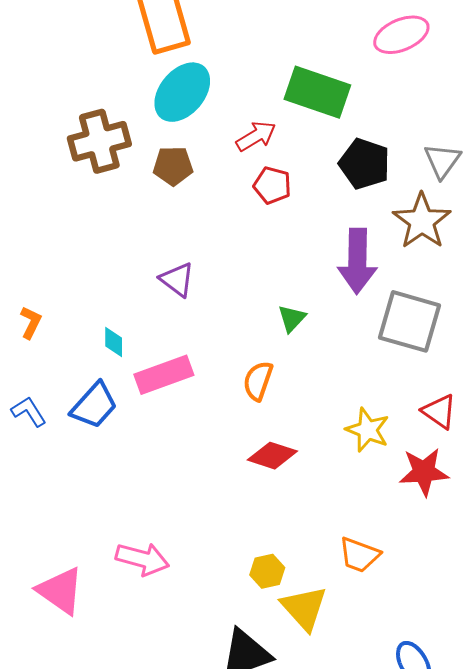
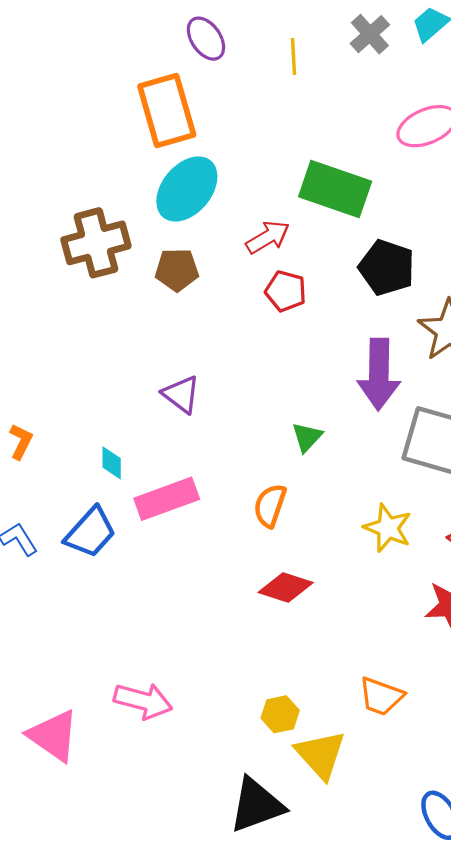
yellow star: (368, 430) -> (388, 528), moved

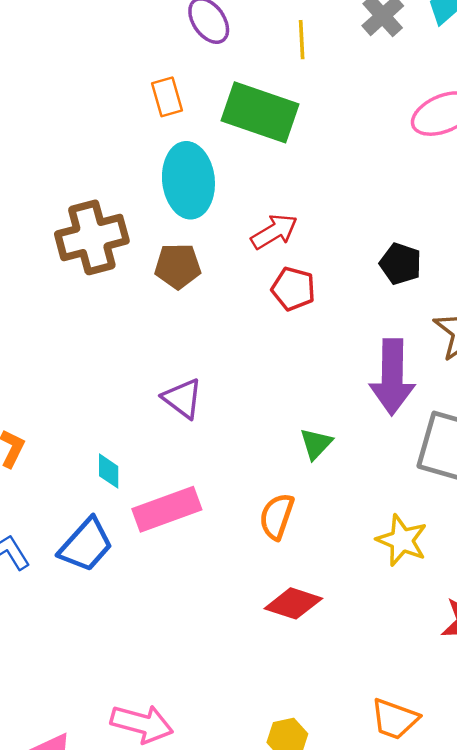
orange rectangle: (167, 110) -> (167, 97), size x0.5
cyan ellipse: (187, 189) -> (188, 180), turned -46
green rectangle: (335, 189) -> (260, 112), moved
black pentagon: (387, 268) -> (401, 264), size x0.7

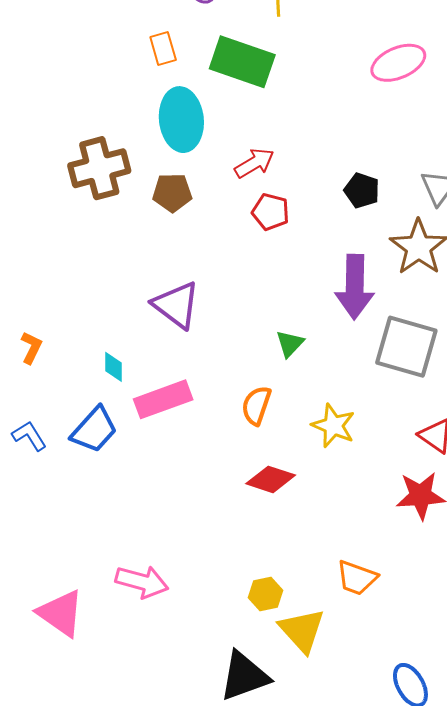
purple triangle: (182, 398) -> (176, 305), size x1.4
yellow star: (402, 540) -> (333, 426), moved

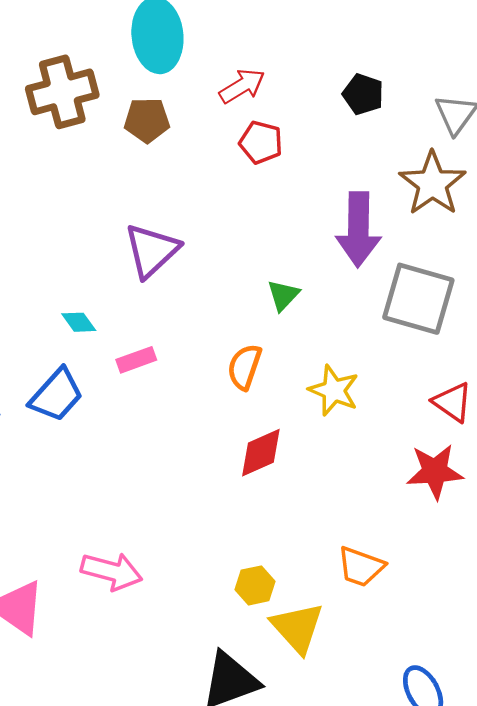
black pentagon: (362, 191) -> (363, 94), moved
purple triangle: (176, 305) -> (152, 251), turned 40
cyan diamond: (113, 367) -> (79, 322), turned -36
pink rectangle: (163, 399) -> (136, 360), size x0.6
red diamond: (271, 479) -> (261, 453), turned -42

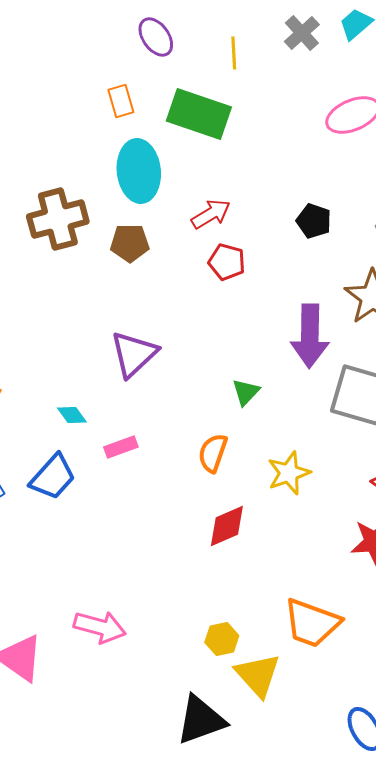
yellow star: (334, 390) -> (289, 473), turned 30
orange trapezoid: (361, 567) -> (312, 623), size x1.4

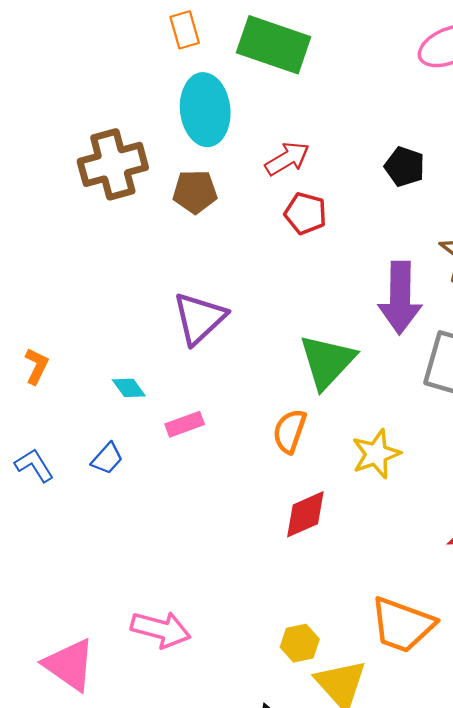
green triangle: (246, 392) -> (327, 362), size x1.8
blue trapezoid: (53, 477) -> (107, 458), size x0.6

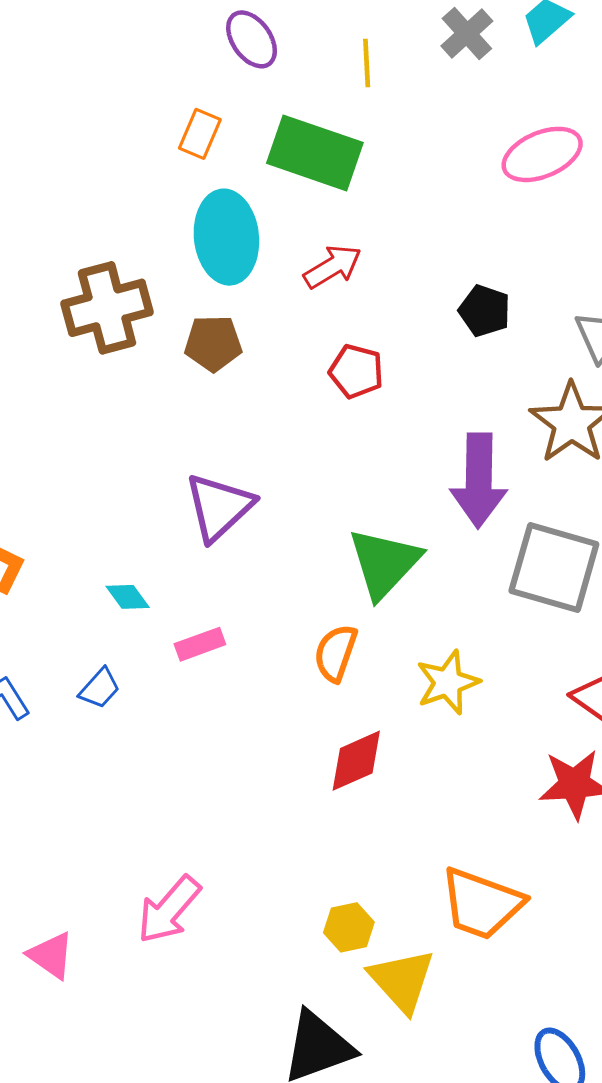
orange rectangle: (185, 30) -> (200, 134), turned 39
red arrow: (287, 159) -> (333, 267), moved
pink arrow: (161, 629) -> (169, 910), turned 116
pink triangle: (70, 665) -> (51, 955), size x0.7

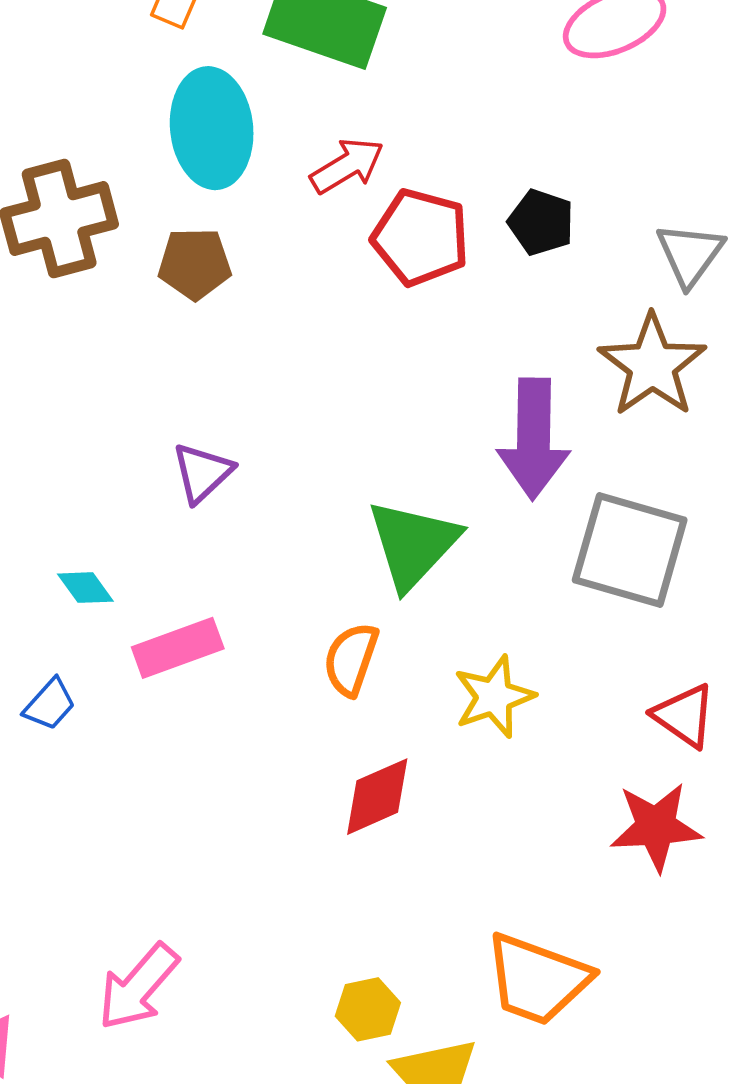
red pentagon: (356, 371) -> (421, 237), moved, size x1.4
purple triangle: (219, 507) -> (202, 473), size x0.7
pink rectangle: (200, 644) -> (178, 648), size x1.4

